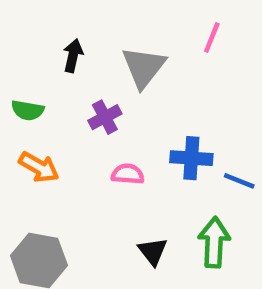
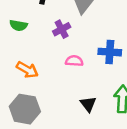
orange arrow: (39, 167) -> (27, 70), moved

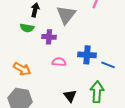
green semicircle: (18, 25) -> (27, 28), moved
purple cross: (62, 29) -> (49, 37), turned 32

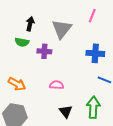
blue cross: (87, 55) -> (95, 53), moved
pink semicircle: (59, 62) -> (57, 85), moved

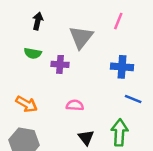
black arrow: (30, 24) -> (38, 21), moved

